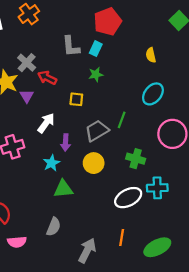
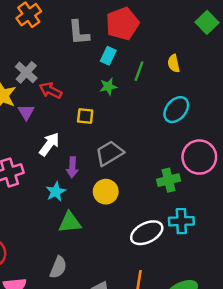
gray L-shape: (71, 46) -> (79, 33), moved
green line: (122, 120) -> (139, 71), moved
green cross: (136, 159) -> (169, 180), moved, turned -30

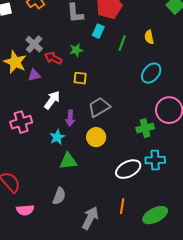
green star: (108, 87) -> (76, 50), moved
purple triangle: (26, 112) -> (34, 75), turned 48

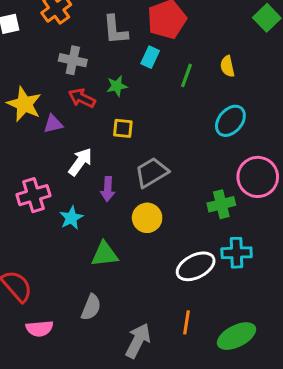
gray cross: (34, 44) -> (73, 60), moved, turned -30
cyan star: (57, 137) -> (71, 218), moved

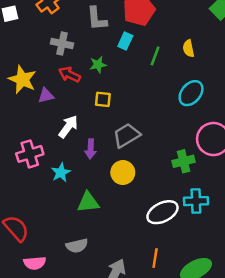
gray semicircle: (91, 307) -> (77, 246), turned 55

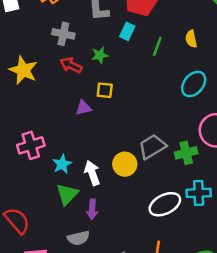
purple triangle: (46, 96) -> (83, 108), moved
white arrow: (68, 127) -> (92, 173), moved, turned -55
gray trapezoid: (127, 135) -> (152, 147), moved
purple arrow: (91, 149) -> (92, 209), moved
green triangle: (88, 202) -> (67, 194), moved, turned -40

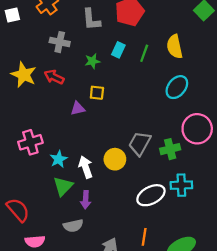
cyan rectangle: (127, 31) -> (118, 50), moved
yellow semicircle: (191, 39) -> (175, 47), size x1.5
red arrow: (71, 65) -> (54, 77), moved
gray trapezoid: (152, 147) -> (140, 143), turned -30

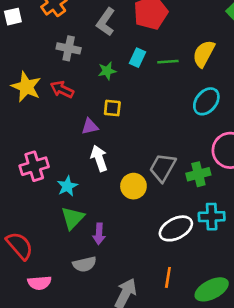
gray L-shape: (91, 19) -> (106, 22), turned 40
yellow semicircle: (175, 47) -> (204, 54), turned 40
green line: (144, 53) -> (168, 62), turned 66
white arrow: (86, 167) -> (99, 158), moved

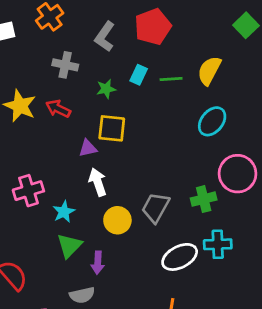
yellow square: (112, 108) -> (112, 128), size x1.5
gray trapezoid: (163, 168) -> (156, 208), moved
yellow circle: (133, 186) -> (117, 220), moved

